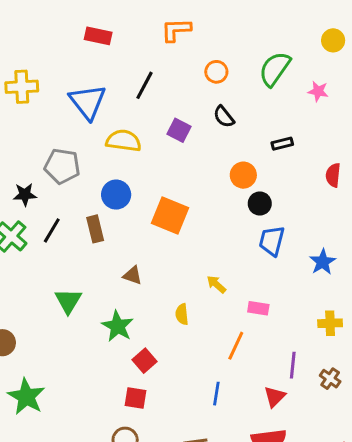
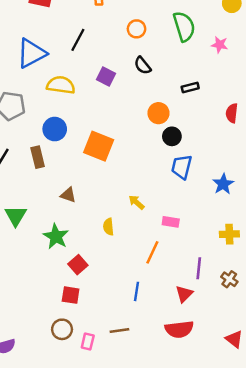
green semicircle: (275, 69) -> (184, 26), turned 128
blue triangle: (88, 102) -> (31, 53), turned 40

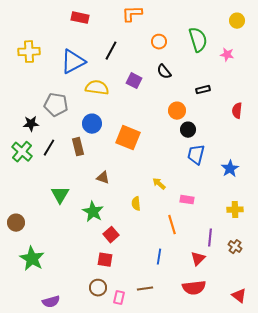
orange line: (152, 252) -> (172, 225), turned -42

